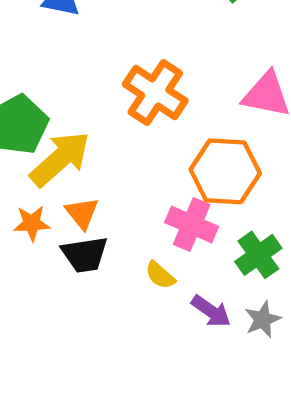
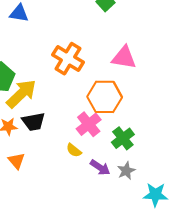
orange triangle: (82, 213) -> (16, 161), moved
pink cross: (192, 224) -> (89, 124), turned 30
black trapezoid: (85, 255) -> (34, 122), moved

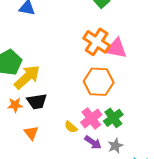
orange cross: (68, 59) -> (97, 42), moved
pink cross: (89, 124) -> (91, 118), moved
orange triangle: (16, 161) -> (31, 133), moved

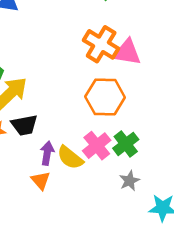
yellow semicircle: (71, 127) -> (70, 158), size x1.5
orange triangle: (31, 133) -> (41, 180), moved
purple arrow: (93, 142) -> (47, 153), moved, turned -114

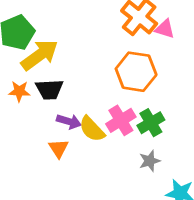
pink triangle: (127, 52) -> (165, 29), size x0.7
purple arrow: (47, 153) -> (69, 121), turned 90

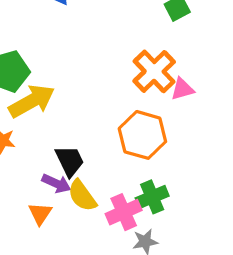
pink triangle: (165, 29) -> (182, 89), turned -40
black trapezoid: (49, 89) -> (70, 161), moved, turned -120
pink cross: (121, 120) -> (124, 212), moved

